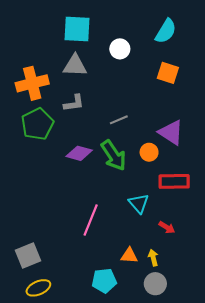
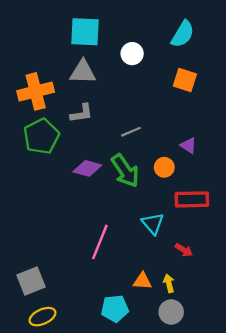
purple triangle: (171, 132) -> (188, 145), size x0.6

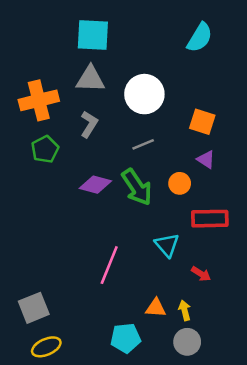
white circle: (132, 54) -> (144, 94), moved, size x1.6
orange square: (185, 80) -> (202, 122), moved
gray L-shape: (82, 113) -> (89, 124), turned -50
green pentagon: (41, 136) -> (45, 149), size x0.7

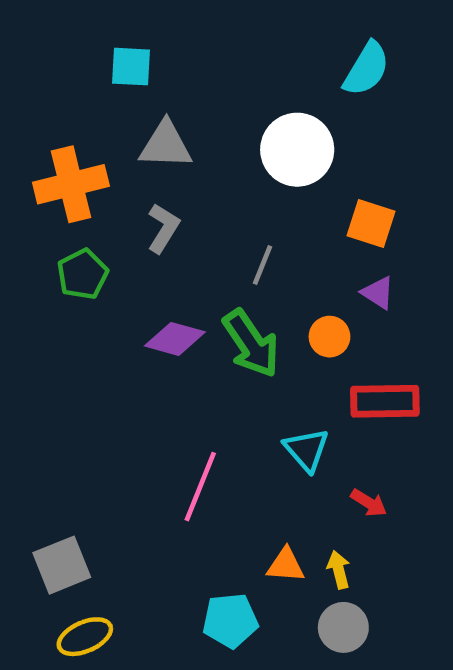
cyan square: (93, 35) -> (131, 67), moved, size x0.7
white circle: (144, 94) -> (297, 150), moved
gray line: (143, 144) -> (263, 265), turned -45

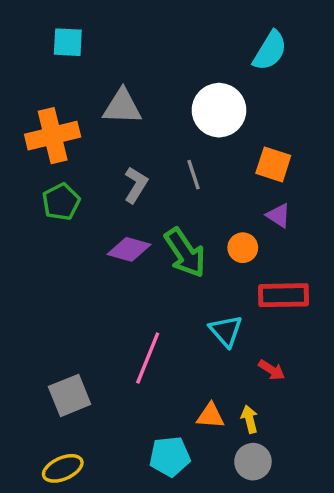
cyan square: (131, 67) -> (68, 42), moved
gray L-shape: (163, 228) -> (136, 185), moved
gray line: (263, 265) -> (194, 175), moved, turned -40
gray square: (62, 565) -> (70, 395), moved

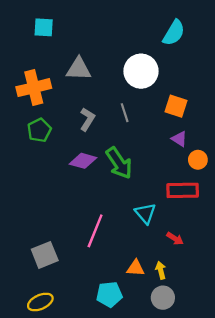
orange circle: (243, 248) -> (198, 160), moved

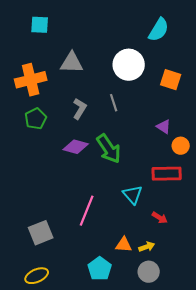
orange square: (176, 106) -> (171, 80), moved
yellow arrow: (161, 270) -> (147, 247), turned 84
cyan pentagon: (109, 294) -> (100, 269), turned -30

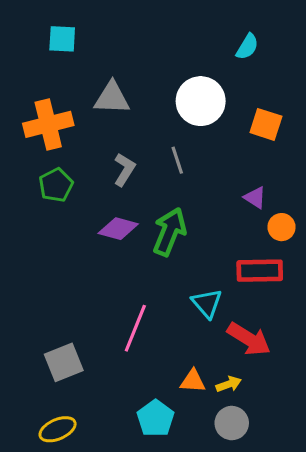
cyan semicircle: (159, 30) -> (247, 47), size x0.7
green arrow: (109, 149) -> (170, 232), turned -124
red arrow: (160, 218) -> (249, 339), size x1.8

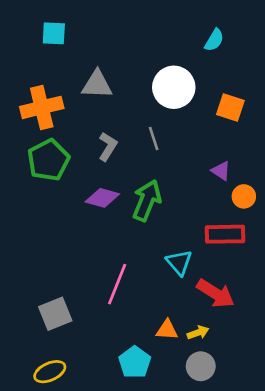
green pentagon: (56, 185) -> (48, 160), size x1.4

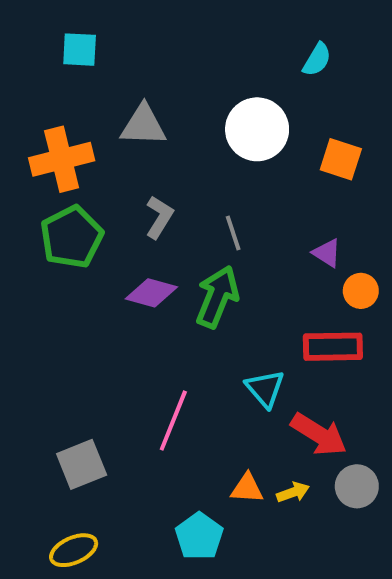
gray line: (154, 138) -> (233, 233), moved
gray circle: (201, 366) -> (357, 486), moved

